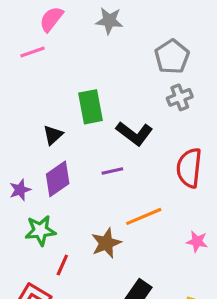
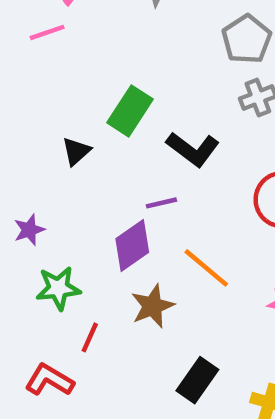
green rectangle: (90, 107) -> (130, 111), turned 44
purple diamond: (58, 179) -> (132, 246), moved
orange line: (144, 216) -> (206, 268), turned 63

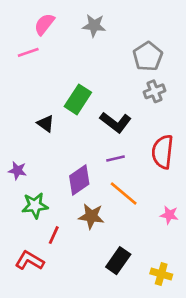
black triangle: (76, 151) -> (46, 124), turned -42
purple line: (161, 203) -> (116, 159), moved
purple star: (29, 230) -> (17, 171), turned 30
brown star: (152, 306) -> (91, 216), turned 30

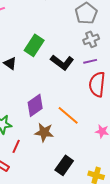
purple line: (116, 159) -> (90, 61), moved

